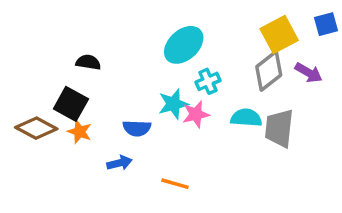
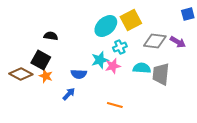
yellow square: (279, 34) -> (131, 20), moved
gray diamond: (269, 71) -> (155, 41), turned 45
blue arrow: (119, 163) -> (69, 94), turned -32
orange line: (175, 184) -> (115, 105), moved

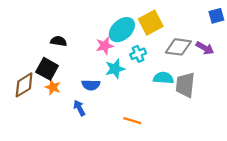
pink star: (113, 66) -> (105, 46), moved
brown diamond: (21, 74) -> (24, 85), turned -60
blue arrow: (69, 94) -> (79, 108), turned -72

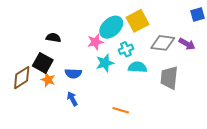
cyan semicircle: (163, 78) -> (138, 67), moved
blue semicircle: (91, 85) -> (73, 73), moved

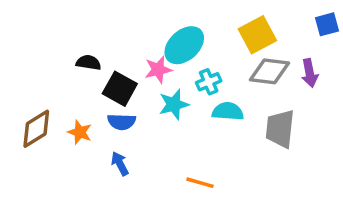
yellow square: (138, 21) -> (257, 35), moved
purple arrow: (187, 44) -> (310, 73), turned 49
black square: (43, 63) -> (120, 89), moved

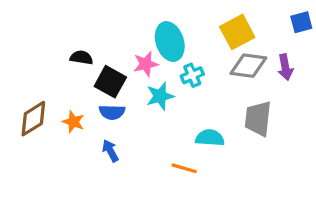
cyan ellipse: (184, 45) -> (170, 42), turned -66
cyan semicircle: (228, 111) -> (210, 138), moved

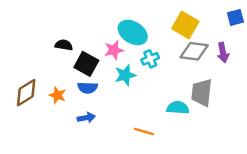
yellow square: (237, 32) -> (185, 25), turned -32
cyan ellipse: (170, 42) -> (133, 33), turned -40
cyan semicircle: (210, 138) -> (178, 108), moved
blue arrow: (110, 151) -> (86, 118), turned 108

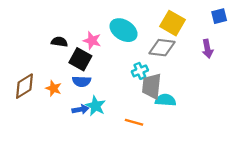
pink star: (114, 50) -> (92, 41), moved, turned 30
gray diamond: (194, 51) -> (162, 48), moved
cyan cross: (150, 59) -> (140, 71), moved
cyan star: (125, 75) -> (96, 106), moved, turned -30
gray trapezoid: (202, 93) -> (152, 86), moved

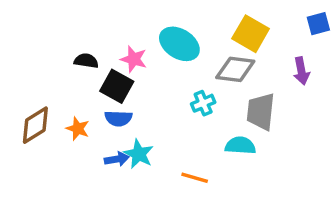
gray trapezoid: (152, 86) -> (261, 112), moved

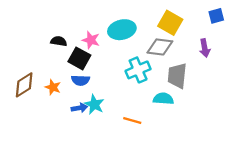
cyan ellipse: (179, 44) -> (122, 30), turned -45
cyan cross: (203, 103) -> (138, 70), size x1.5

